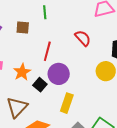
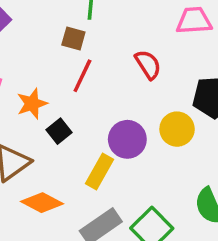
brown square: (23, 28) -> (73, 38), moved
purple circle: (59, 74) -> (127, 139), moved

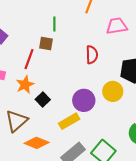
red semicircle: (148, 64) -> (92, 55), turned 36
red line: (82, 76) -> (29, 59), moved
yellow rectangle: (100, 172) -> (69, 121), turned 36

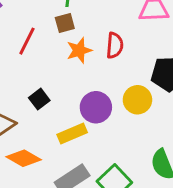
brown square: (46, 43) -> (65, 23), moved, turned -32
orange star: (25, 85) -> (79, 50), moved

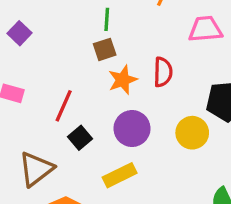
red line: (27, 41) -> (64, 106), moved
purple circle: (96, 107) -> (132, 129), moved

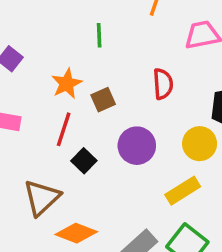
brown square: (105, 49) -> (103, 100), moved
orange star: (123, 80) -> (67, 84), moved
yellow rectangle: (120, 175) -> (183, 191), moved

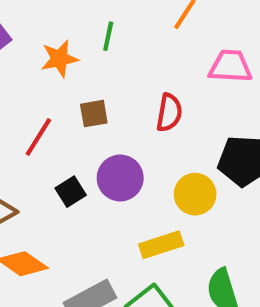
orange star: (67, 84) -> (59, 59), moved
black square: (84, 161) -> (71, 192), moved

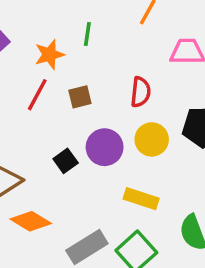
red line: (38, 137) -> (37, 95), moved
yellow circle: (195, 194) -> (152, 139), moved
yellow rectangle: (161, 245) -> (141, 199), turned 40

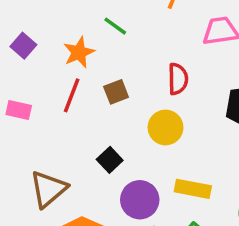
green line: (87, 34) -> (115, 26), turned -55
yellow circle: (152, 139) -> (165, 127), moved
purple circle: (105, 147) -> (140, 200), moved

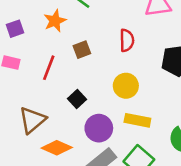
purple square: (23, 46) -> (15, 29), moved, turned 30
red line: (72, 95) -> (49, 68), moved
yellow circle: (165, 127) -> (126, 86), moved

